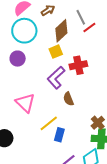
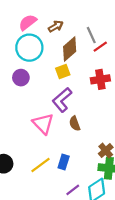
red cross: (78, 65) -> (100, 79), moved
pink triangle: (25, 103) -> (43, 124), moved
yellow line: (49, 123) -> (40, 165), moved

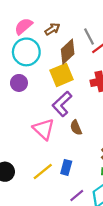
yellow square: (63, 71) -> (61, 75), size x1.5

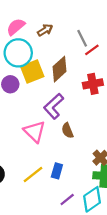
brown diamond: (68, 52) -> (59, 69), moved
yellow square: (61, 75) -> (32, 71), moved

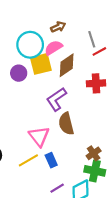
pink semicircle: (16, 27) -> (53, 48), moved
brown semicircle: (67, 130) -> (66, 124), size x1.5
pink triangle: (35, 132) -> (39, 136), moved
blue rectangle: (57, 171) -> (51, 160), turned -48

